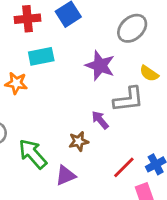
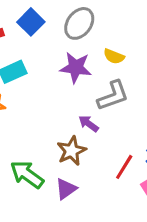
gray ellipse: (132, 28) -> (79, 23), moved
yellow semicircle: (149, 73) -> (114, 56), moved
brown star: (79, 141) -> (71, 151), size x1.4

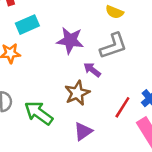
purple star: (76, 67) -> (70, 40), moved
purple triangle: (66, 189) -> (83, 131), moved

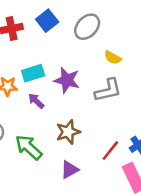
cyan rectangle: (27, 25) -> (33, 73), moved
purple arrow: (92, 70) -> (36, 101), moved

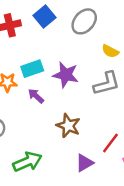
brown star: (68, 132) -> (68, 126), turned -30
green arrow: (29, 147) -> (27, 162), moved, turned 116
purple triangle: (70, 170) -> (84, 163), moved

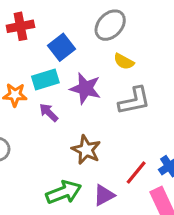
blue square: (44, 17) -> (62, 47), moved
yellow semicircle: (110, 51) -> (124, 61), moved
green arrow: (27, 162) -> (64, 192), moved

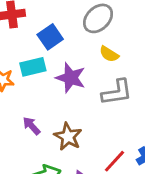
purple arrow: (49, 113) -> (31, 126), moved

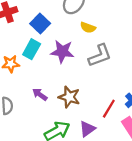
cyan rectangle: (33, 67) -> (32, 49), turned -36

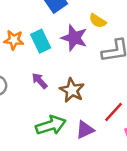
yellow semicircle: (88, 27) -> (98, 21), moved
cyan rectangle: (32, 49) -> (41, 41), moved, turned -66

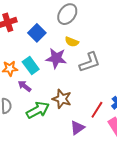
purple arrow: (40, 81) -> (25, 86), moved
green arrow: (51, 125) -> (38, 110), moved

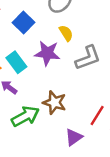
yellow semicircle: (72, 42) -> (66, 33), turned -144

